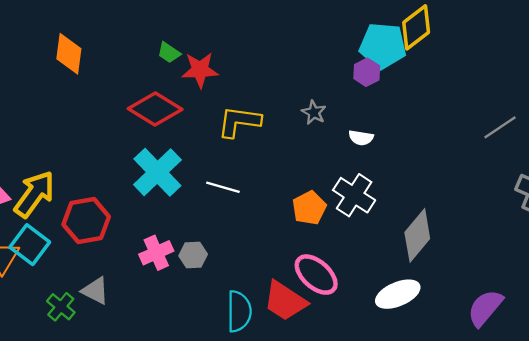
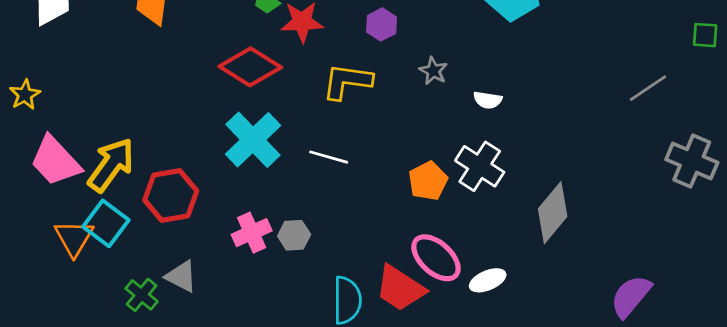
purple hexagon: (367, 72) -> (382, 24), moved
white ellipse: (398, 294) -> (488, 280), moved, size x0.7

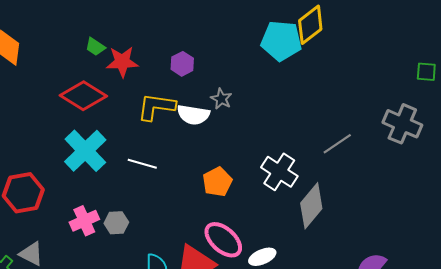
gray line: (648, 88) -> (337, 144), moved
white semicircle: (488, 100) -> (193, 115), moved, size x1.5
gray cross: (692, 161) -> (402, 124), moved
white cross: (480, 166) -> (279, 172), moved

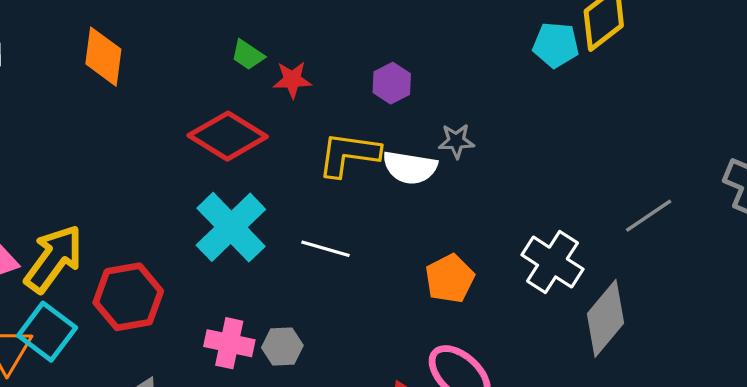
cyan pentagon: (281, 41) -> (556, 45), size x0.7
red star: (122, 62) -> (292, 80), size x0.7
gray star: (221, 99) -> (456, 141), turned -30
pink cross: (84, 221) -> (229, 343), turned 36

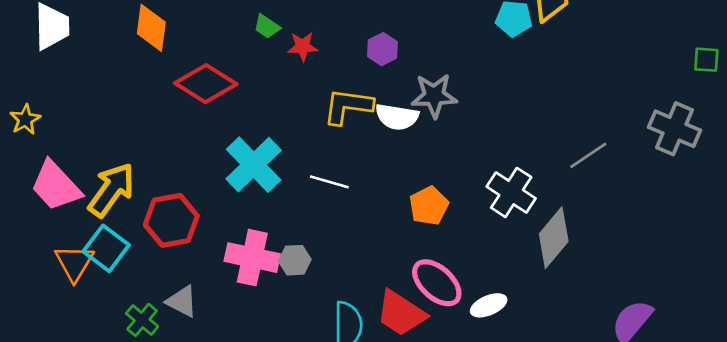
red diamond: (228, 136) -> (206, 84), moved
gray star: (456, 141) -> (434, 96), size x1.6
pink cross: (229, 343) -> (252, 258), size x1.4

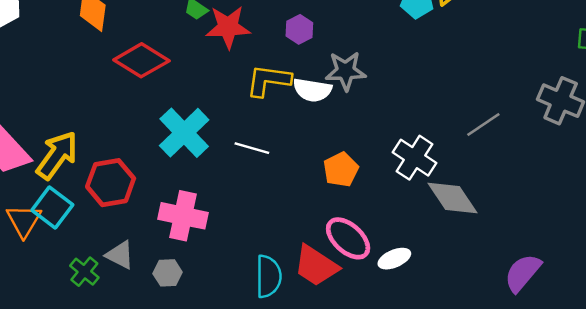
red star: (303, 46) -> (228, 27), size x1.6
gray diamond: (554, 238) -> (453, 198), turned -74
gray hexagon: (295, 260) -> (168, 273), moved

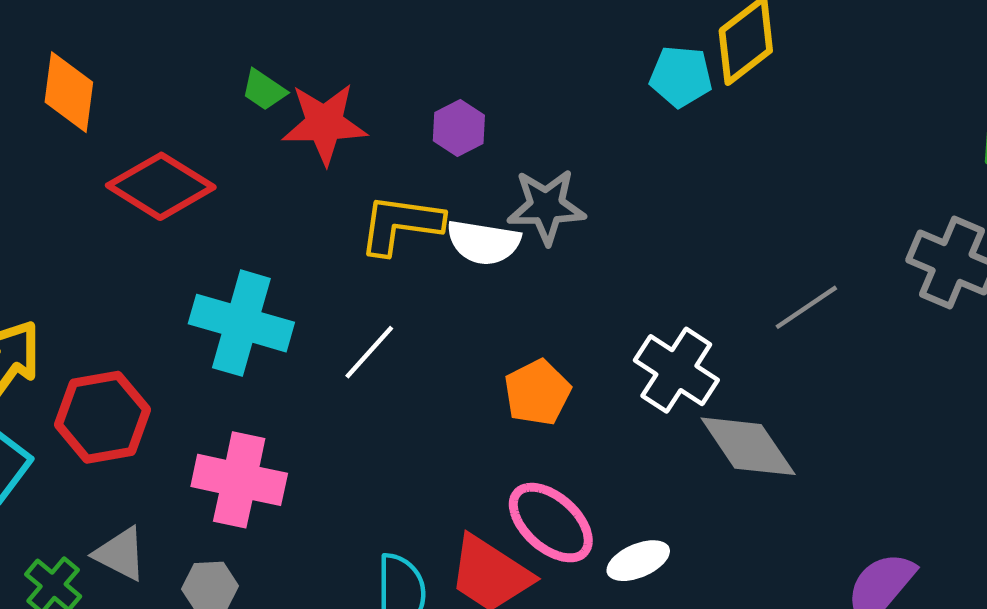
cyan cross: (184, 133) -> (241, 323), turned -30
white line: (252, 148) -> (369, 352), turned -64

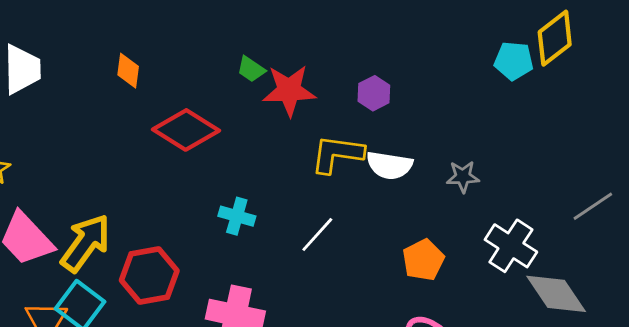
orange diamond: (69, 92) -> (128, 71), size x0.7
gray star: (546, 206) -> (463, 177), moved, size x0.7
cyan cross: (241, 323) -> (237, 216), size x0.6

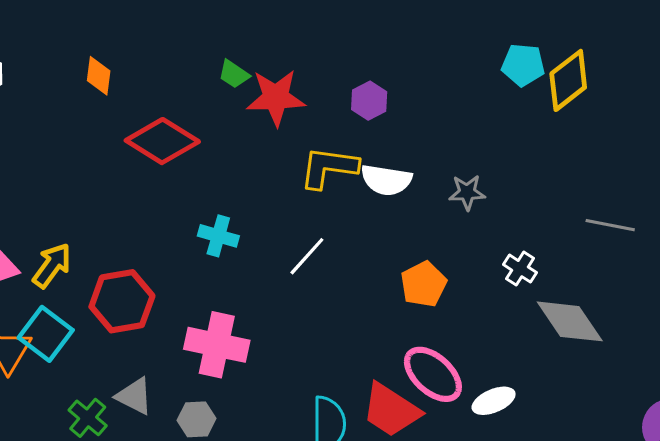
yellow diamond: (555, 38) -> (568, 80), moved
gray line: (593, 206) -> (610, 225), turned 45
yellow arrow: (86, 243) -> (52, 265), size x0.7
white cross: (511, 246) -> (520, 269), size x0.6

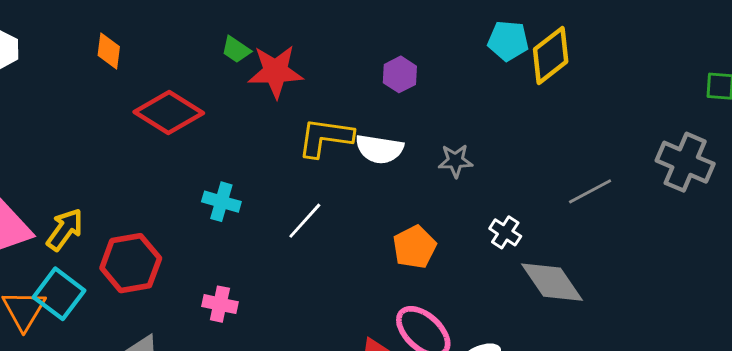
purple hexagon: (369, 101) -> (400, 74), moved
gray line: (610, 225) -> (590, 191), turned -39
pink cross: (217, 345) -> (220, 304), size x0.6

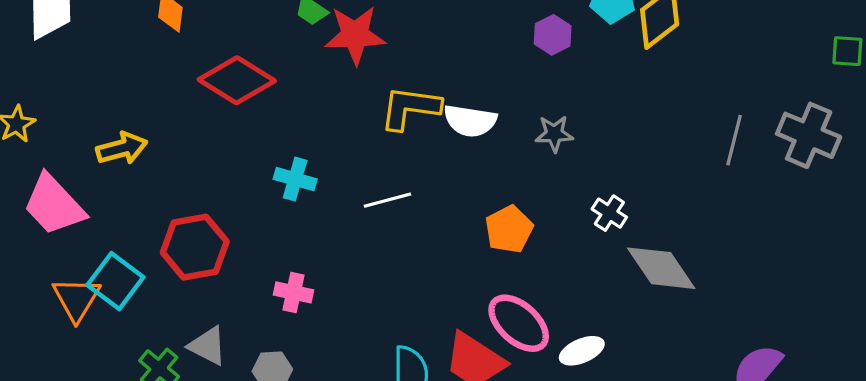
purple hexagon: (400, 74) -> (553, 35), moved
gray line: (590, 191) -> (734, 140), moved, turned -48
white line: (305, 221) -> (387, 200), turned 33
yellow arrow: (65, 229) -> (122, 148), moved, turned 39

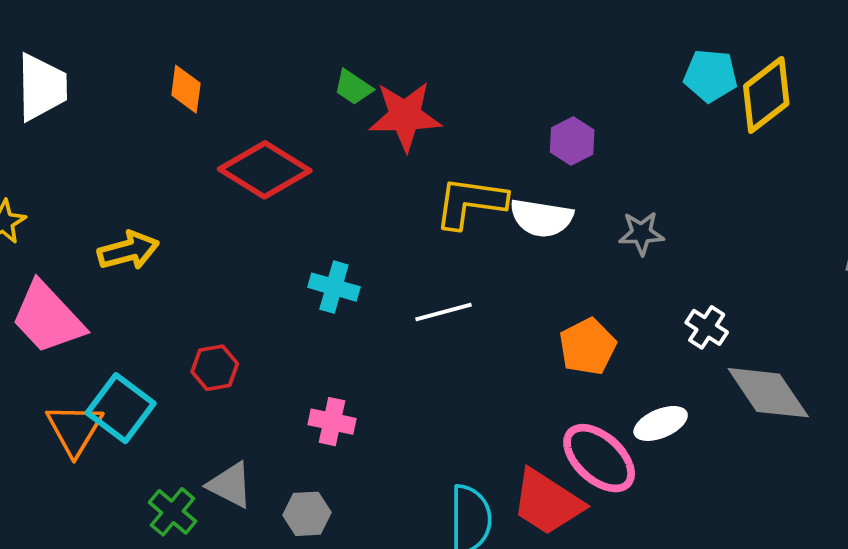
purple hexagon: (553, 35) -> (572, 141), moved
red hexagon: (195, 247) -> (215, 368), size x0.6
white ellipse: (582, 351) -> (661, 423), moved

